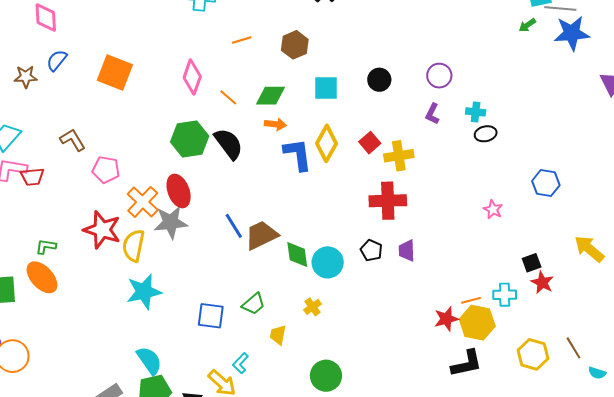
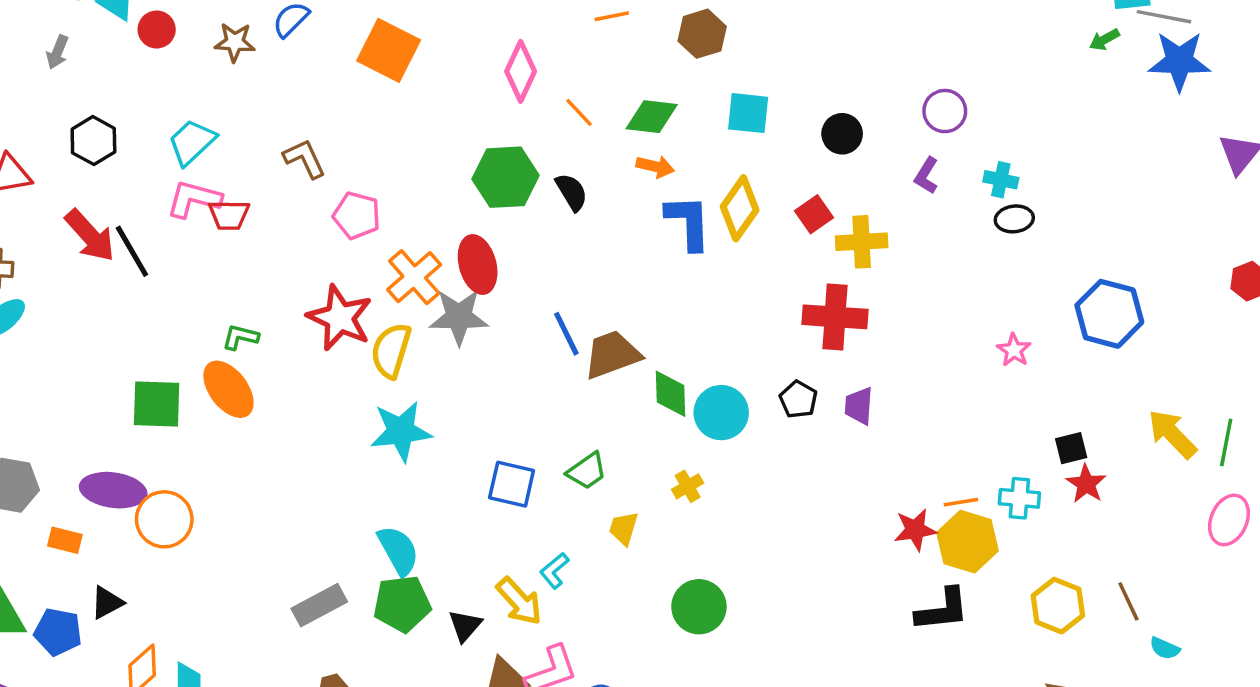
black circle: (379, 80) -> (842, 134), moved
black semicircle: (229, 144) -> (572, 192), size x0.7
blue hexagon: (546, 183) -> (1109, 314), size x1.4

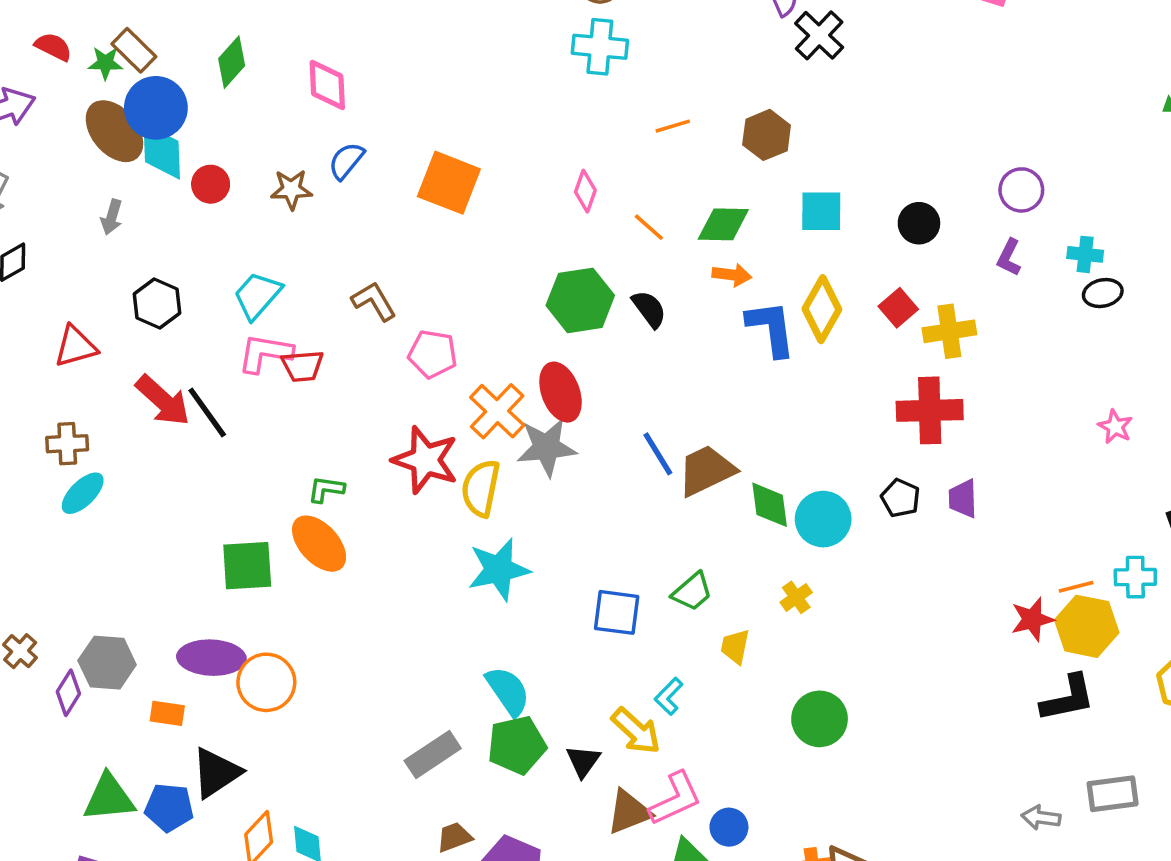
pink diamond: (521, 71) -> (585, 191), size x0.7
black triangle: (107, 603) -> (216, 773), size x1.5

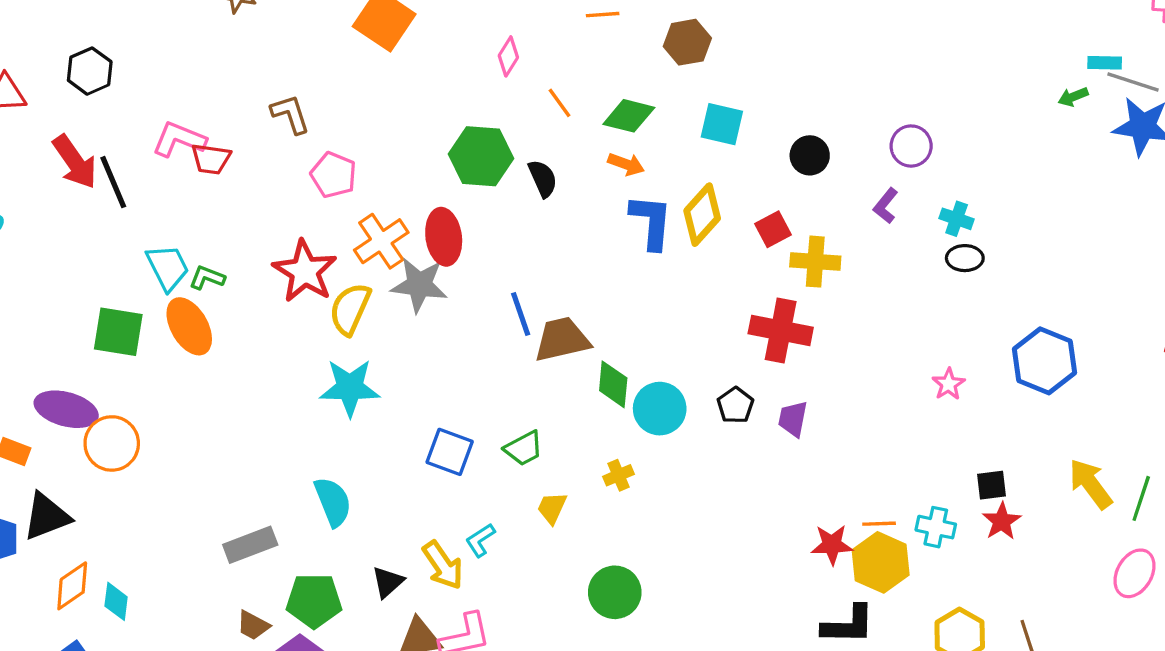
cyan trapezoid: (257, 295) -> (168, 267), moved, turned 99
green pentagon: (517, 745) -> (314, 601), moved
brown trapezoid: (454, 837) -> (253, 625), turned -144

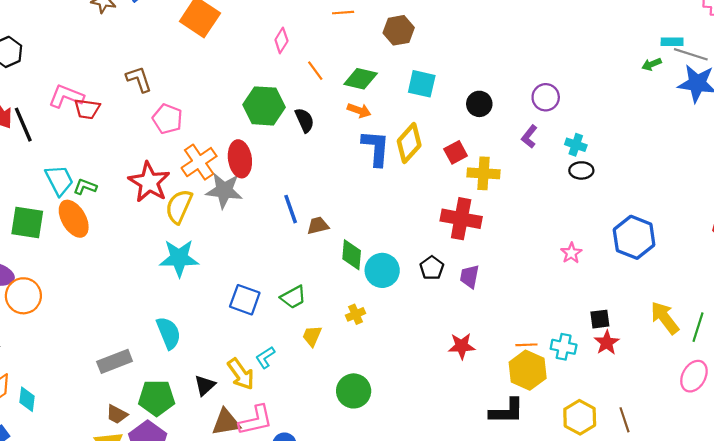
brown trapezoid: (562, 339) -> (318, 226), size x0.6
red star: (832, 545) -> (462, 346), moved

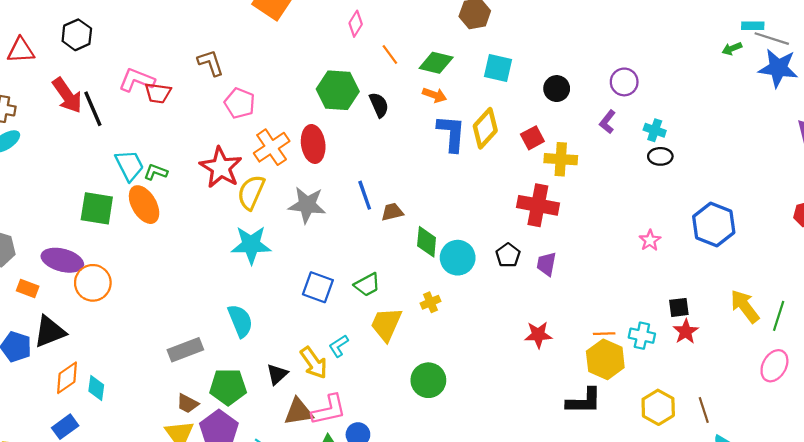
gray star: (224, 190) -> (307, 205), moved
yellow trapezoid: (312, 336) -> (386, 324), size x1.6

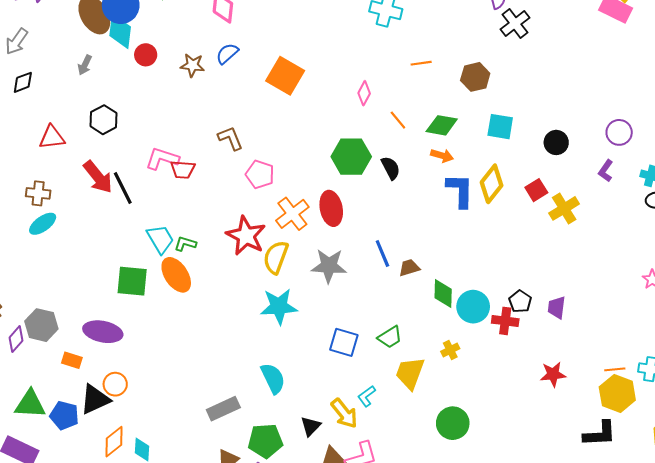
yellow cross: (561, 159) -> (564, 208), turned -32
red cross: (538, 205) -> (505, 321), moved, size x0.7
orange circle: (93, 283) -> (115, 384), moved, size x0.7

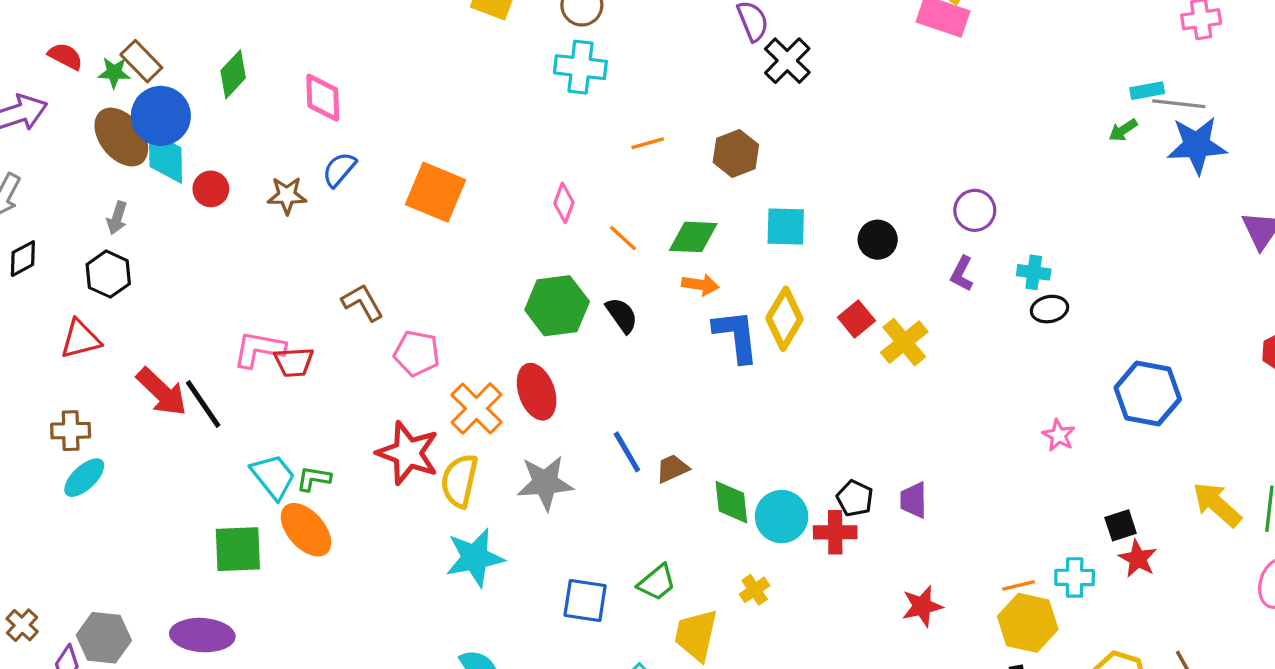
black hexagon: (103, 120) -> (108, 274), moved

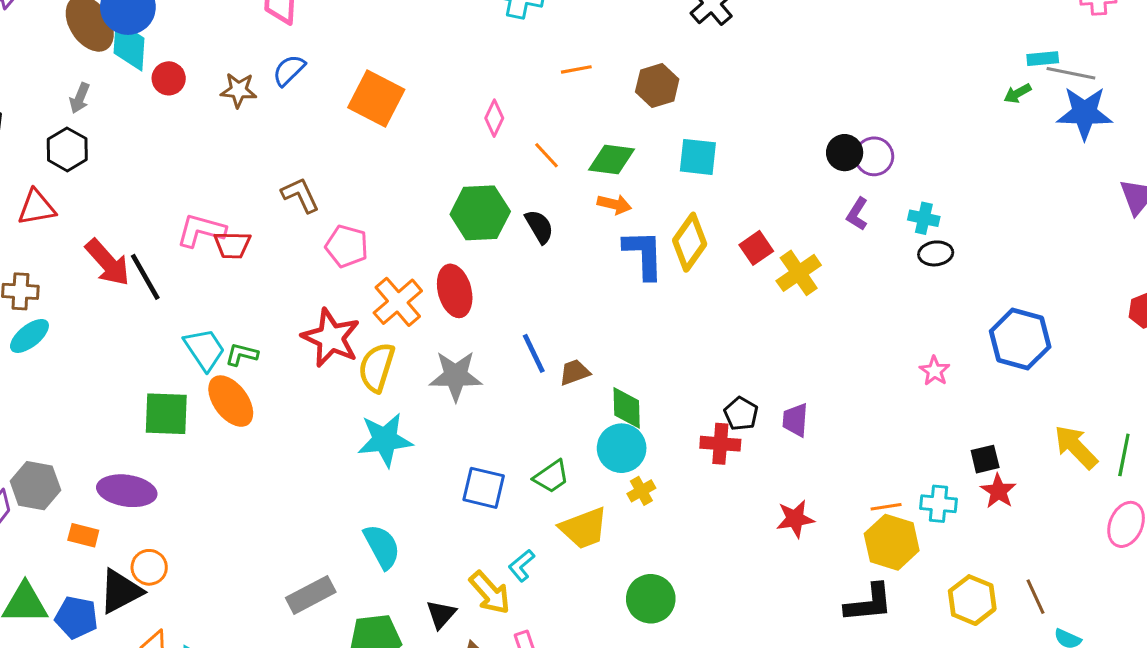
black circle: (878, 240) -> (845, 153), moved
cyan circle: (782, 517) -> (622, 448), moved
yellow trapezoid: (696, 635) -> (584, 528), turned -128

